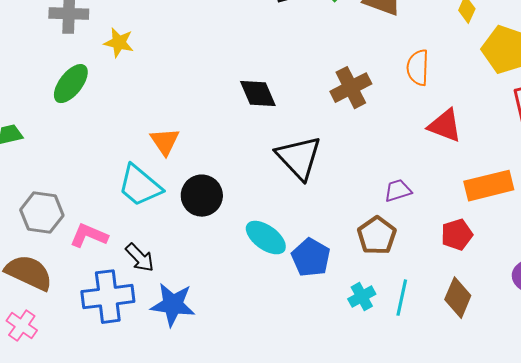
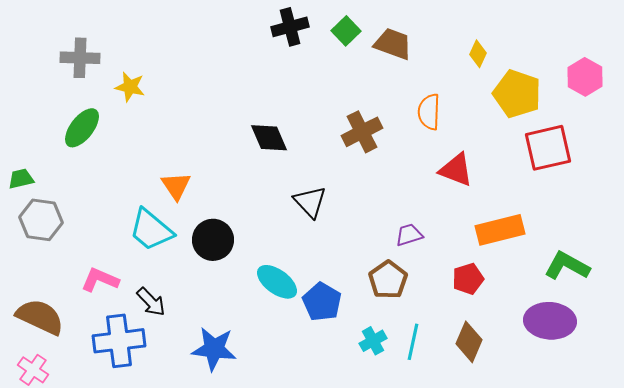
black triangle: (299, 158) -> (310, 202), size x0.7
gray hexagon: (42, 213) -> (41, 220), moved
blue star: (173, 305) -> (214, 349), moved

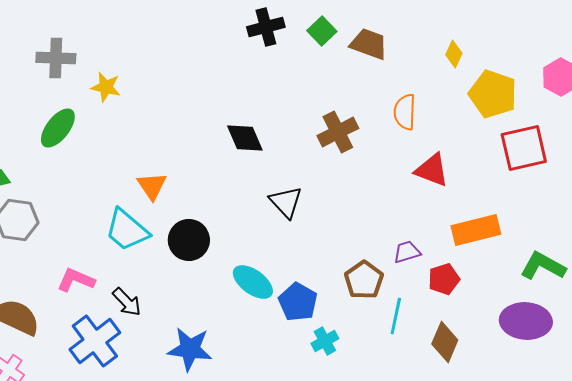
purple trapezoid: (409, 235) -> (407, 252), moved
blue cross: (119, 341) -> (95, 341), turned -30
cyan cross: (373, 341) -> (325, 341), moved
cyan line: (413, 342) -> (396, 316), moved

